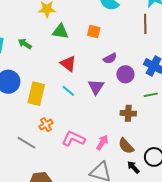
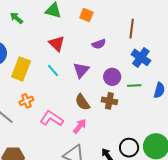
brown line: (145, 24) -> (132, 29), moved
purple circle: (125, 74) -> (112, 77), moved
brown semicircle: (126, 146) -> (82, 102), moved

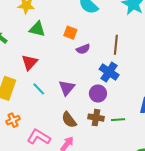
red triangle: (57, 43) -> (30, 62), moved, turned 30
purple semicircle: (99, 44) -> (83, 49), moved
blue cross: (141, 57) -> (109, 72), moved
green line: (134, 86) -> (118, 120), moved

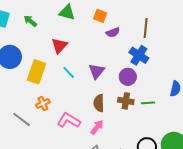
brown semicircle: (69, 120) -> (99, 103), turned 36

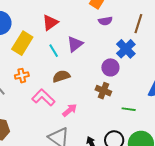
purple triangle: (97, 71) -> (75, 44), moved
brown semicircle: (99, 103) -> (61, 76), moved, turned 60
green line: (148, 103) -> (129, 109), moved

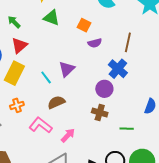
red triangle: (50, 23) -> (19, 45), moved

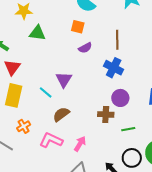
orange square: (84, 25) -> (78, 27), moved
purple circle: (104, 89) -> (120, 98), moved
green line: (127, 129) -> (128, 129), moved

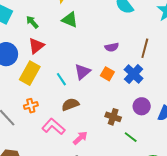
orange square: (78, 27) -> (107, 74), moved
purple circle: (120, 98) -> (142, 106), moved
green line: (128, 129) -> (131, 137), turned 32

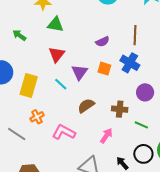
red triangle: (36, 46) -> (57, 54), moved
brown semicircle: (70, 104) -> (86, 106), moved
pink arrow: (80, 138) -> (106, 136), moved

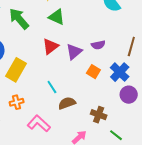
green arrow: (19, 35) -> (19, 19), size x1.6
purple triangle: (80, 72) -> (74, 52), moved
cyan line: (61, 84) -> (52, 87), moved
purple circle: (145, 92) -> (129, 95), moved

